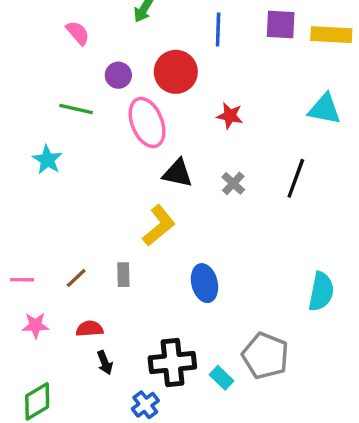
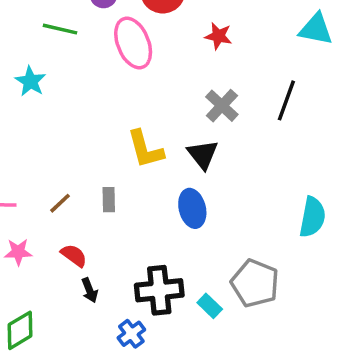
black triangle: (177, 173) -> (203, 154), moved, turned 40
gray cross: (233, 183) -> (222, 106), size x1.4
yellow L-shape: (159, 226) -> (145, 149), turned 114
red semicircle: (90, 329) -> (74, 255), turned 40

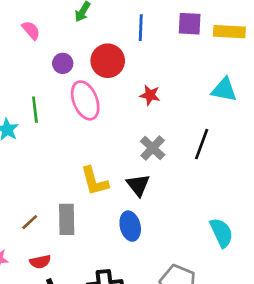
green line: (60, 29) -> (35, 110), moved, turned 70
gray rectangle: (109, 200) -> (67, 219), size x1.6
cyan semicircle: (312, 217) -> (221, 233), turned -36
red semicircle: (74, 255) -> (40, 262), turned 132

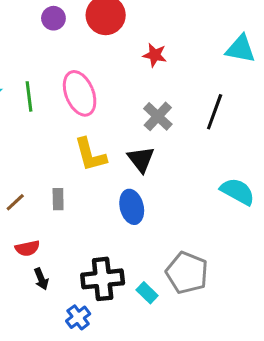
pink ellipse: (85, 100) -> (80, 93), moved
green line: (35, 110) -> (29, 96), moved
gray rectangle: (67, 219) -> (58, 199), size x0.6
cyan semicircle: (221, 233) -> (238, 192), moved, turned -36

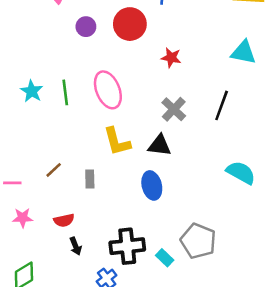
black triangle: (141, 159) -> (160, 145), turned -45
brown line: (15, 202) -> (54, 170), moved

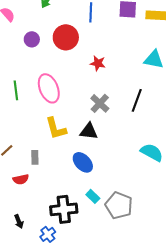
blue ellipse: (152, 185) -> (83, 162), turned -30
red semicircle: (64, 220) -> (21, 179), moved
black arrow: (76, 246) -> (19, 221), moved
cyan rectangle: (165, 258) -> (93, 196), moved

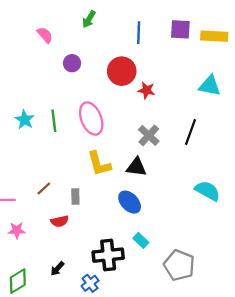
red circle: (66, 37) -> (122, 71), moved
gray pentagon: (119, 205) -> (179, 265), moved
black arrow: (19, 221) -> (57, 269), turned 64

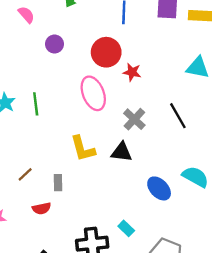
pink ellipse: (91, 119) -> (93, 93), moved
black line: (191, 132) -> (178, 116), turned -50
blue ellipse: (130, 202) -> (159, 188), moved

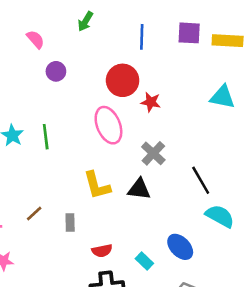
purple circle: (55, 44) -> (56, 71), moved
black line: (178, 116) -> (201, 180), moved
blue ellipse: (159, 188) -> (180, 247), moved
red semicircle: (42, 208) -> (102, 251), moved
cyan rectangle: (126, 228) -> (144, 261), moved

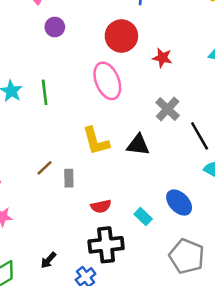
red star: (151, 102) -> (162, 58), moved
gray cross: (153, 153) -> (168, 109), moved
brown line: (34, 214) -> (45, 168), moved

